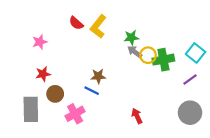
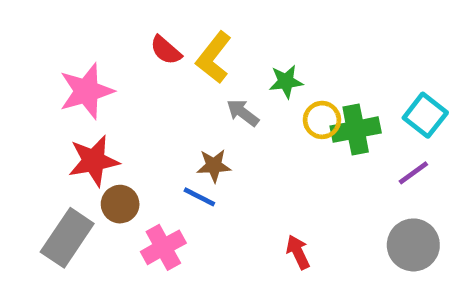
pink star: (40, 42) -> (86, 91), size x1.6
gray arrow: (135, 52) -> (243, 113), moved
red star: (43, 74) -> (94, 161), size x1.5
gray rectangle: (31, 109) -> (67, 238), turned 35

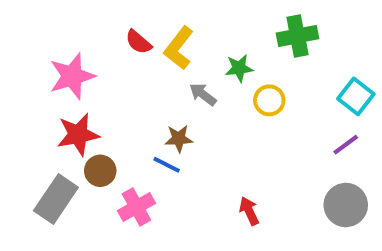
green cross: (356, 130) -> (297, 36), moved

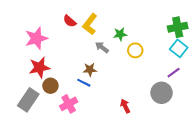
green cross: (297, 36) -> (178, 27), moved
gray circle: (346, 205) -> (162, 93), moved

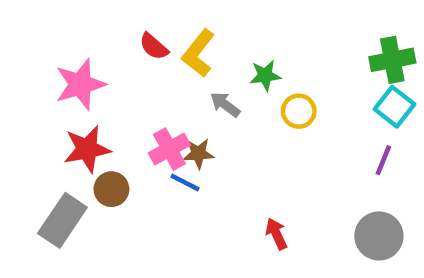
purple line: (174, 73) -> (383, 160), turned -32
gray circle: (162, 93) -> (379, 236), moved
pink cross: (69, 104) -> (169, 149), moved

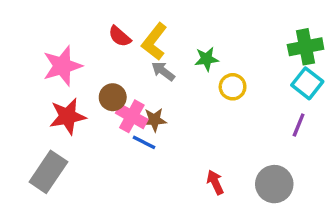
gray arrow: (225, 104) -> (163, 71), moved
pink cross: (169, 149) -> (132, 116), turned -32
brown circle: (111, 189) -> (113, 97), moved
gray circle: (379, 236) -> (274, 184), moved

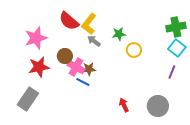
red semicircle: (120, 36) -> (69, 21), size x1.5

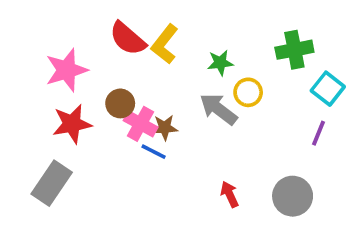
green cross: (176, 27) -> (294, 50), moved
gray arrow: (94, 41) -> (218, 109), moved, size x1.5

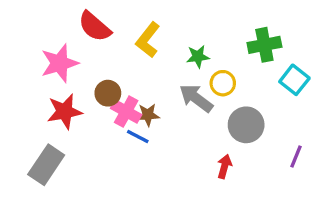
red semicircle: (128, 39) -> (95, 27), moved
purple line: (319, 133) -> (296, 156), moved
red arrow: (230, 194) -> (224, 166), moved, turned 40
gray circle: (293, 196) -> (246, 125), moved

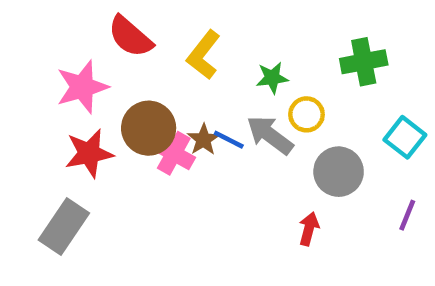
cyan square: (294, 80) -> (405, 137), moved
brown circle: (108, 93) -> (149, 128), size x1.5
brown star: (148, 115) -> (204, 140), moved, turned -30
blue line: (138, 136) -> (229, 140), moved

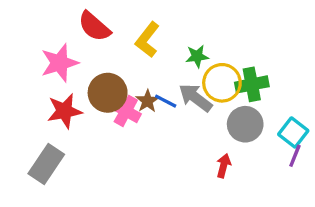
green cross: (364, 62) -> (252, 84), moved
yellow circle: (307, 114) -> (222, 83), size x1.5
cyan square: (405, 137) -> (293, 133), moved

